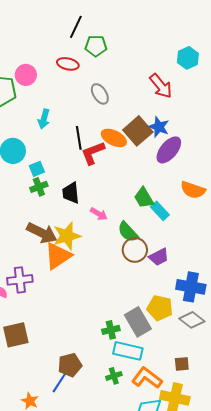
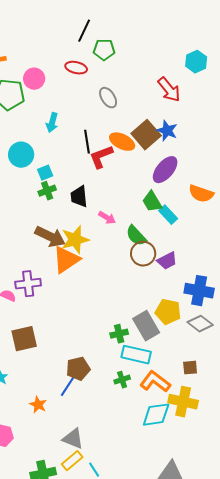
purple ellipse: (169, 150) -> (165, 170), moved

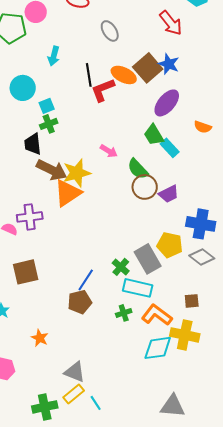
orange semicircle: (201, 194) -> (203, 127), size x0.7
black trapezoid: (79, 197) -> (33, 144), moved
green cross: (119, 334) -> (121, 267), turned -36
blue line: (68, 386) -> (86, 280), moved

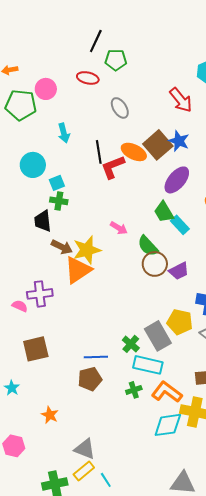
cyan arrow: (54, 56) -> (64, 133), turned -30
green cross: (49, 124) -> (59, 201), turned 30
brown arrow: (52, 170) -> (62, 247), size x0.7
blue line: (86, 280) -> (96, 357), turned 55

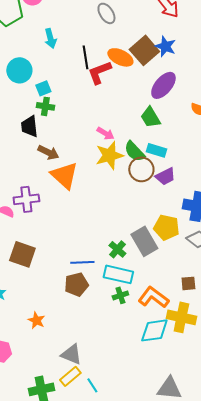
cyan rectangle: (180, 225) -> (156, 150), moved, turned -30
yellow star: (87, 250) -> (109, 155), moved
orange triangle: (78, 270) -> (64, 175), turned -44
brown square: (36, 349) -> (22, 254), turned 32
cyan rectangle: (148, 365) -> (118, 274), moved

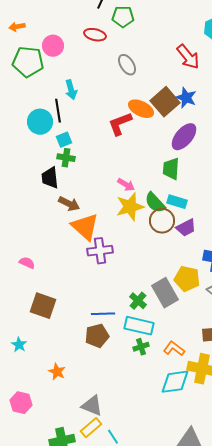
black line: (85, 57) -> (58, 111), moved
green trapezoid: (150, 117) -> (171, 169), turned 35
purple cross: (26, 199) -> (100, 251), moved
orange L-shape: (153, 297) -> (174, 349), size x0.7

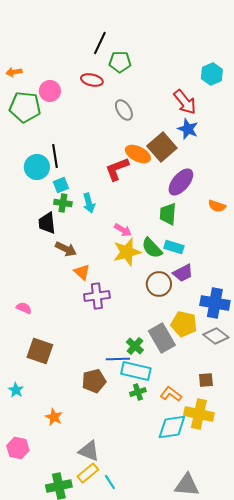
cyan arrow: (71, 90) -> (89, 203), moved
blue star: (186, 98) -> (188, 129), moved
brown circle: (162, 221) -> (159, 284), moved
orange triangle: (85, 227) -> (82, 272), size x0.6
blue line: (103, 314) -> (118, 359), moved

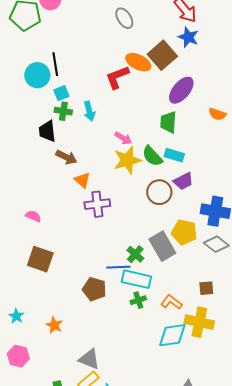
pink semicircle: (24, 308) -> (33, 216), moved
brown pentagon: (94, 381) -> (94, 289), turned 30
cyan star: (16, 390) -> (16, 316), moved

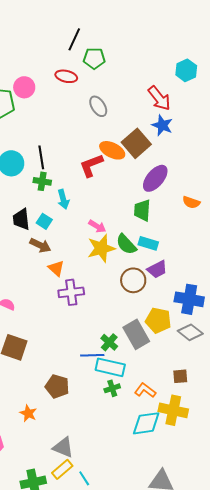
black line: (55, 64) -> (41, 157), moved
cyan square: (61, 93) -> (44, 221), moved, turned -35
green cross: (63, 111) -> (42, 181), moved
brown pentagon: (94, 289) -> (57, 386), moved

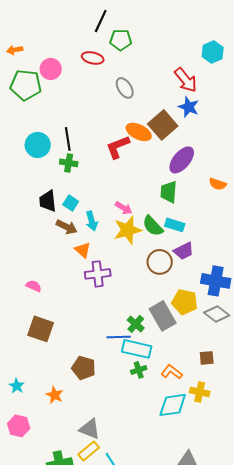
cyan arrow: (63, 199) -> (92, 221), moved
yellow cross: (173, 410) -> (200, 392), size x0.7

